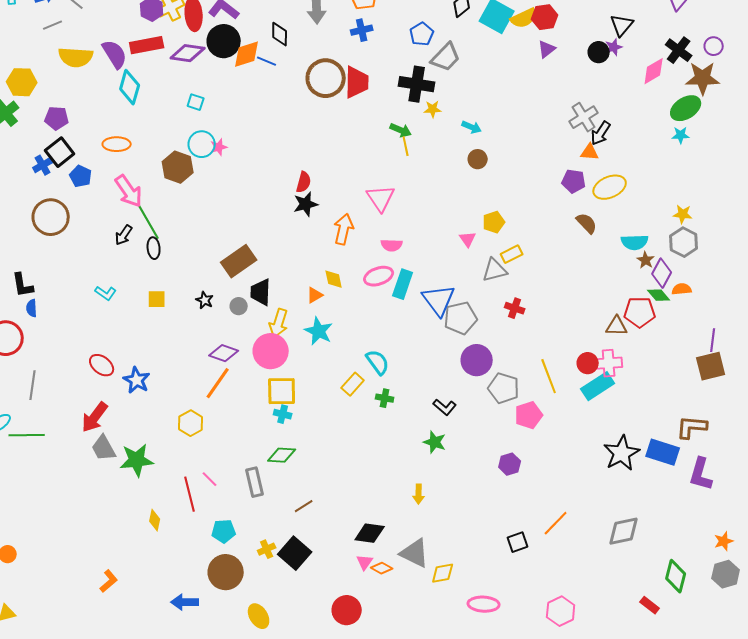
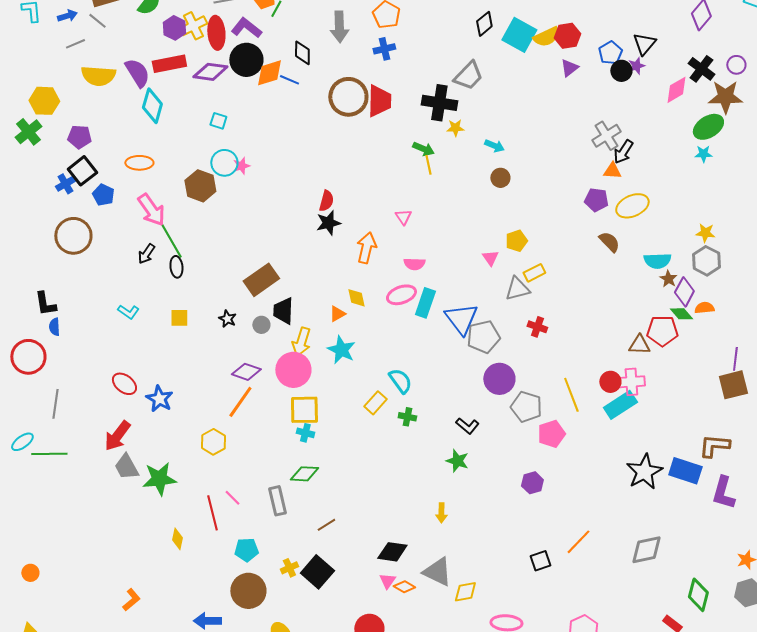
blue pentagon: (422, 34) -> (610, 53), moved
pink triangle: (381, 198) -> (403, 217), size x0.6

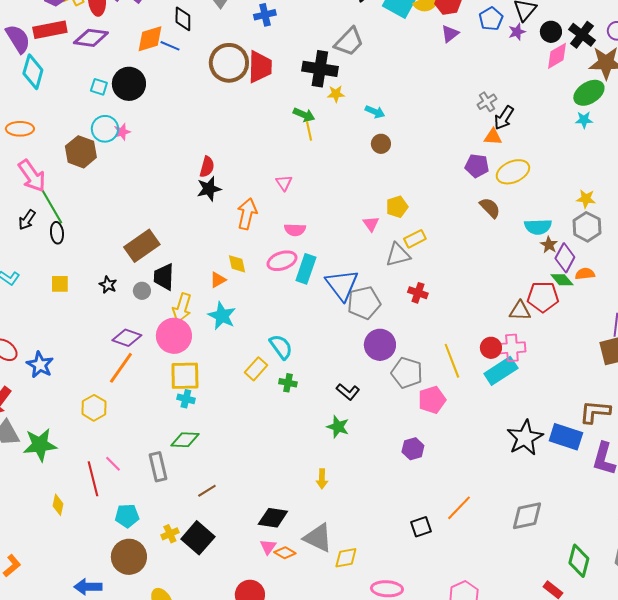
black circle: (246, 60) -> (129, 84), moved
black circle: (621, 71) -> (551, 32), moved
gray cross: (606, 136) -> (487, 102), size x0.7

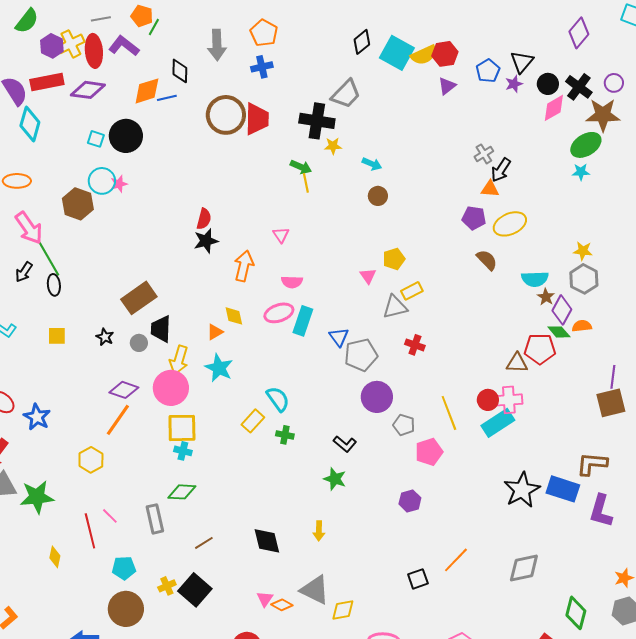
blue line: (170, 46) -> (167, 98), turned -36
blue triangle: (342, 285) -> (339, 337), size x0.6
gray pentagon: (407, 373) -> (404, 425), size x0.7
black diamond: (273, 518) -> (267, 541), moved, turned 68

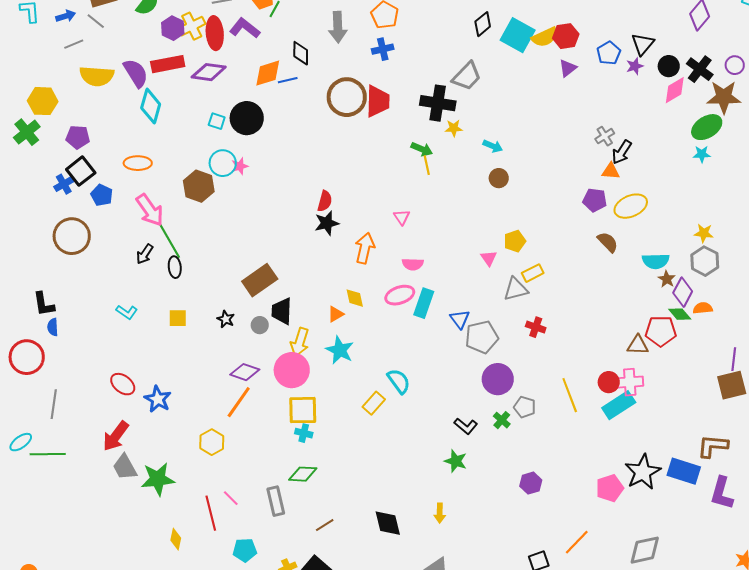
green cross: (285, 435) -> (502, 420), moved, turned 30
pink pentagon: (429, 452) -> (610, 488), moved

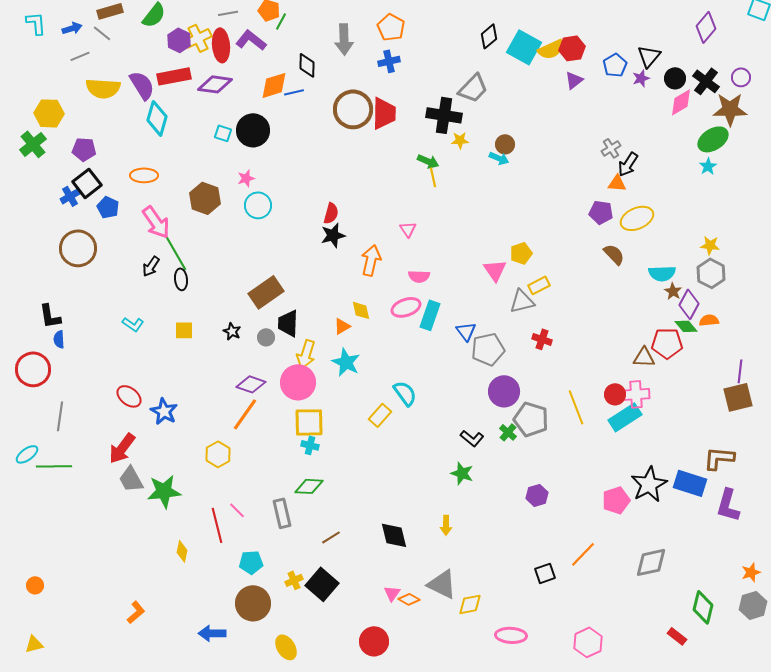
cyan star: (702, 154) -> (708, 166), turned -30
cyan circle: (223, 163) -> (258, 205), moved
brown circle: (499, 178) -> (505, 144), moved
pink triangle: (489, 258) -> (495, 270), size x1.4
gray pentagon: (525, 407) -> (531, 419), size x1.6

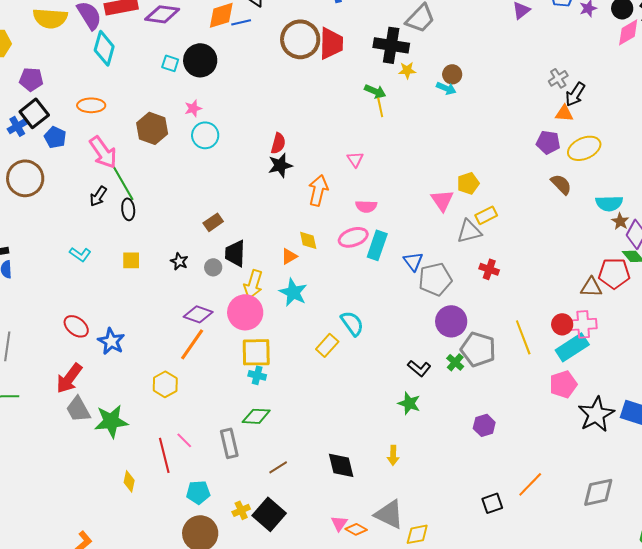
brown rectangle: (266, 292) -> (213, 222), size x0.6
pink pentagon: (616, 500) -> (563, 384), moved

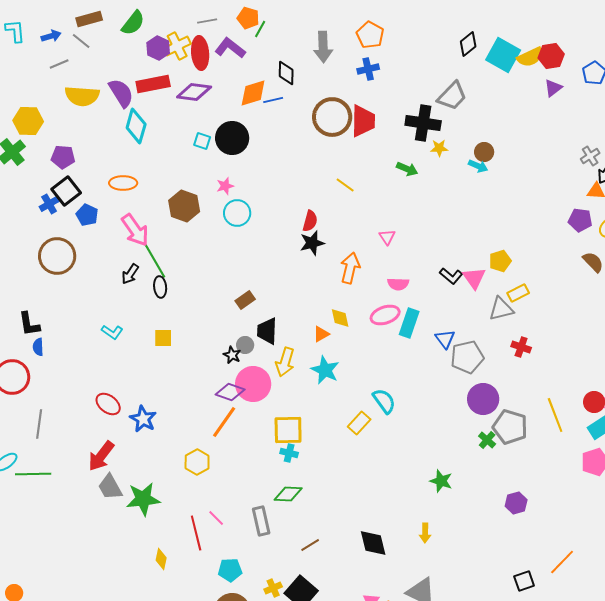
yellow line: (380, 107) -> (345, 185), moved, turned -42
black star: (179, 261) -> (232, 355), moved
pink circle: (245, 312) -> (253, 384), moved
black L-shape: (419, 368) -> (451, 276), moved

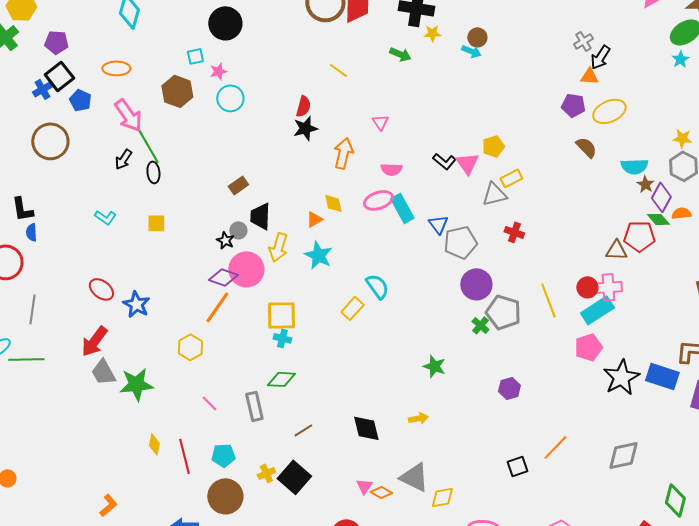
cyan square: (202, 141) -> (195, 56), moved, turned -30
cyan rectangle: (409, 323) -> (402, 208), turned -48
red line: (196, 533) -> (184, 456), moved
yellow arrow: (425, 533) -> (418, 418), turned -102

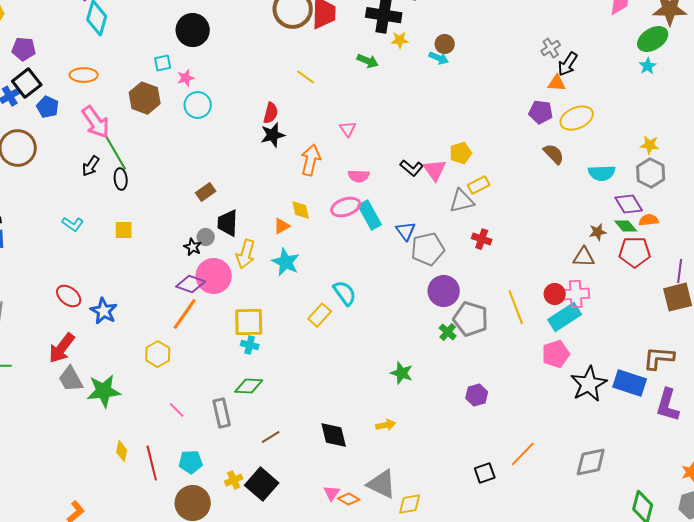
brown star: (645, 184) -> (598, 232), moved, turned 30
purple diamond: (661, 197) -> (629, 204), turned -60
red pentagon: (639, 236) -> (635, 252), moved

